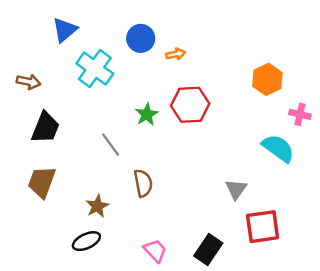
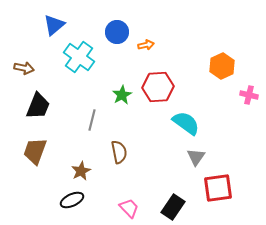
gray line: (111, 145) -> (92, 120), turned 50
cyan semicircle: (278, 148) -> (186, 123), moved

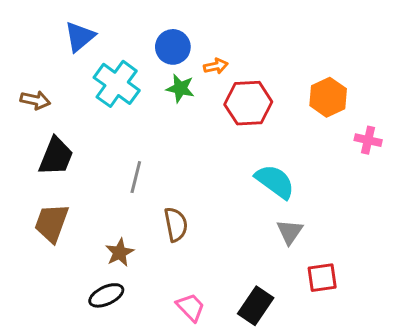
red hexagon: (158, 87) -> (248, 103), moved
green star: (122, 95) -> (180, 88), moved, turned -30
red square: (218, 188) -> (322, 278), size x0.7

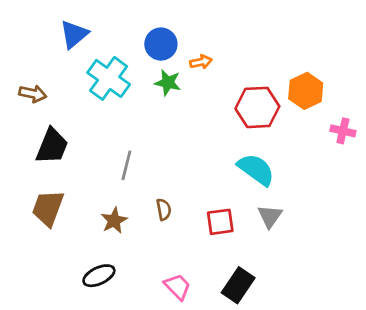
red hexagon: (248, 103) -> (257, 107), moved
brown semicircle: (176, 224) -> (164, 209), size x0.7
brown star: (120, 253) -> (114, 220), moved
red square: (322, 278) -> (220, 222), moved

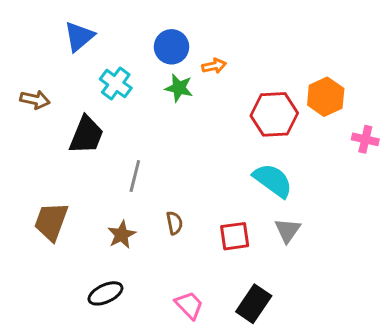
cyan cross: (109, 78) -> (116, 84), size x0.7
black trapezoid: (52, 146) -> (86, 135), moved

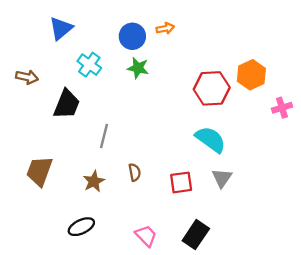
orange arrow: (214, 66) -> (165, 28), moved
pink cross: (365, 139) -> (282, 108), turned -30

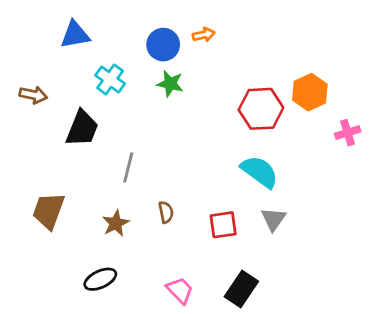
blue triangle: (61, 28) -> (75, 35), turned 30

